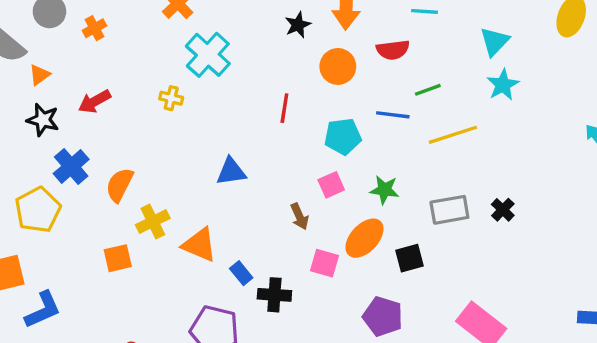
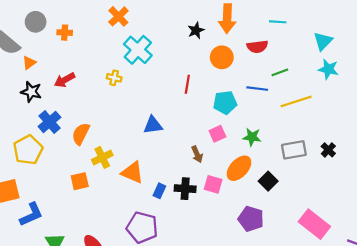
orange cross: (94, 28) -> (65, 33), turned 32
cyan star: (503, 85) -> (328, 69), turned -30
black square: (409, 258) -> (268, 181), turned -30
blue rectangle: (241, 273) -> (159, 191), turned 64
black cross: (274, 295) -> (185, 189), moved

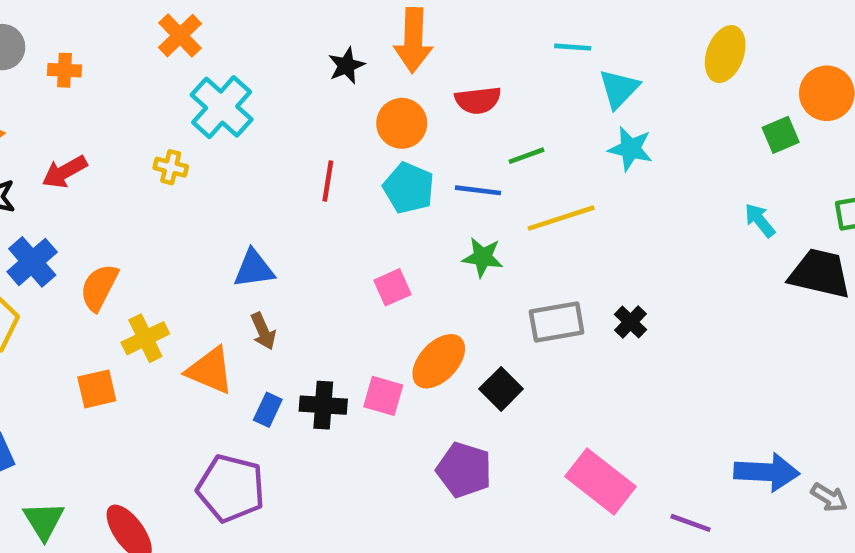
cyan line: (278, 22) -> (573, 47), moved
cyan pentagon: (225, 103) -> (409, 188), moved, turned 30
green star: (252, 137) -> (483, 257), moved
brown arrow: (197, 154) -> (263, 331), moved

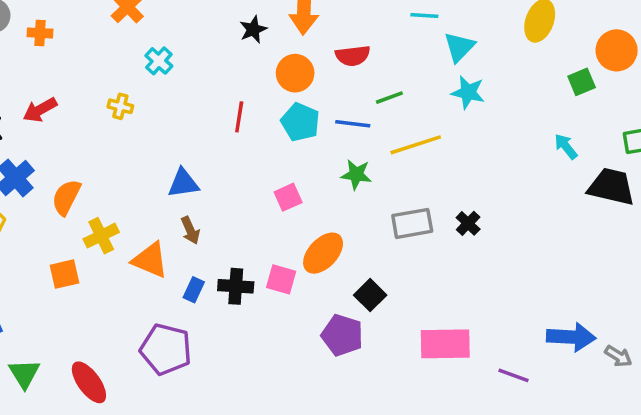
cyan cross: (222, 107) -> (159, 61), size x0.6
black square: (501, 389) -> (370, 295), moved
pink rectangle: (600, 481) -> (445, 344), turned -39

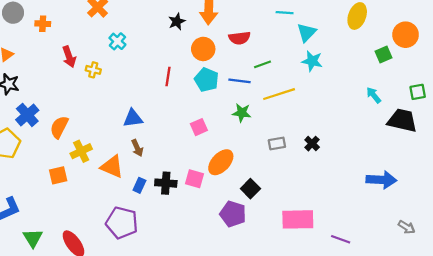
red arrow: (40, 110) -> (69, 57), moved, turned -80
gray rectangle: (412, 223) -> (277, 144), size x0.7
blue arrow: (571, 337) -> (381, 180), moved

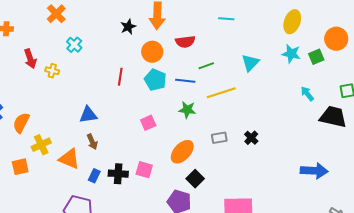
cyan triangle: (307, 32) -> (250, 63), moved
cyan star: (312, 61) -> (291, 54), moved
orange ellipse: (221, 162) -> (182, 152), moved

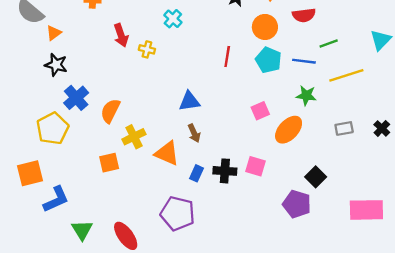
orange ellipse: (182, 152) -> (289, 130), moved

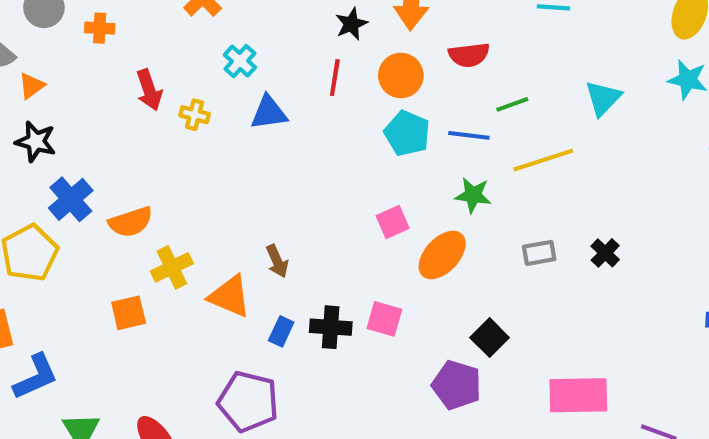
red line: (227, 56) -> (335, 78), moved
blue triangle: (189, 101) -> (269, 113), moved
orange semicircle: (110, 111) -> (131, 222), turned -135

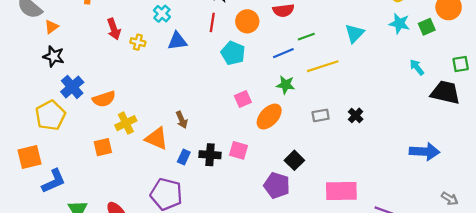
cyan pentagon: (407, 133) -> (233, 53), moved
blue line: (469, 135) -> (283, 53), turned -30

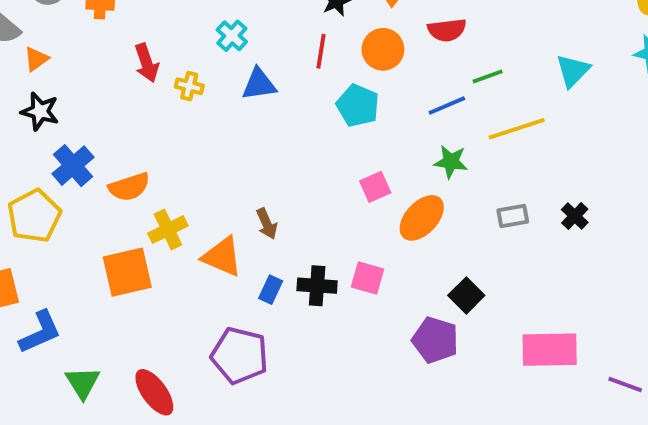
orange square: (103, 147) -> (127, 272), size x1.5

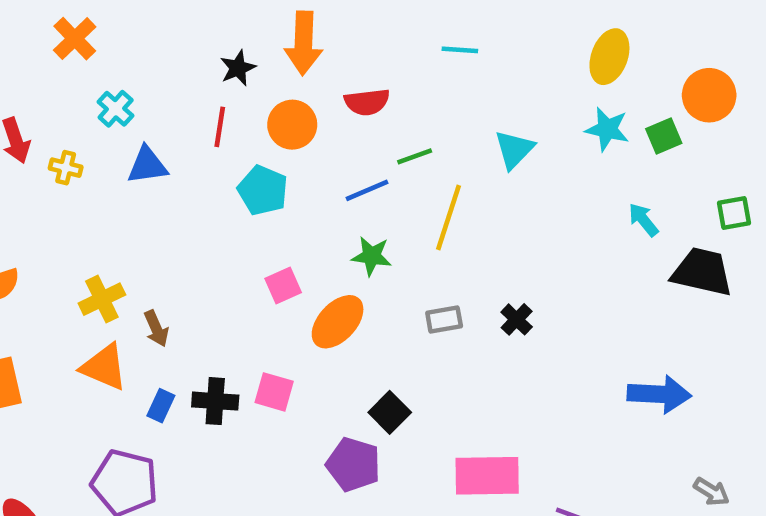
yellow line: (517, 129) -> (449, 218), turned -54
yellow cross: (168, 230) -> (102, 299), moved

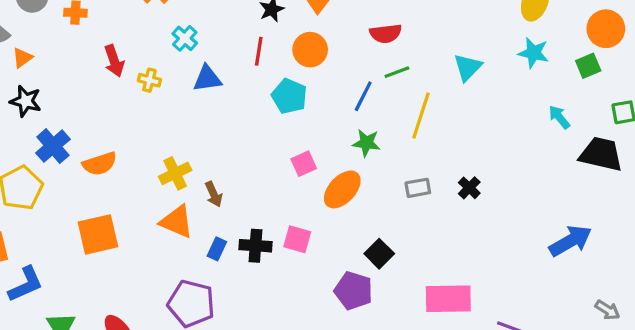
red semicircle: (367, 102) -> (386, 34), moved
green square: (664, 136) -> (588, 66), moved
blue line: (367, 190) -> (363, 96), turned -40
blue arrow: (659, 394) -> (570, 241), turned -33

